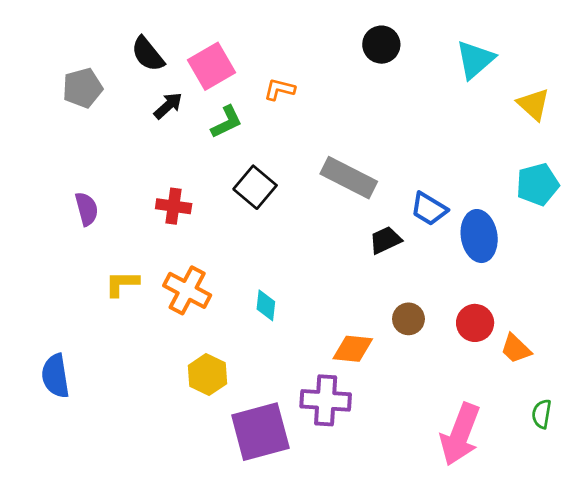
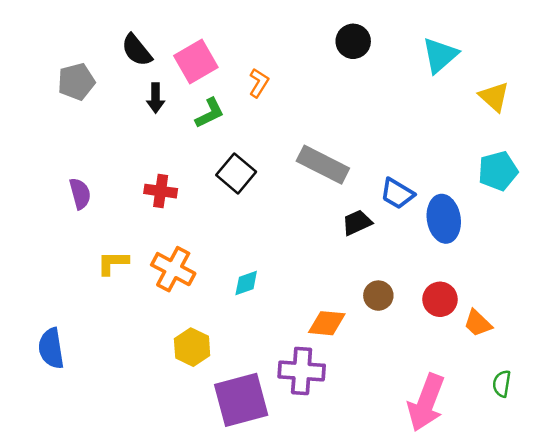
orange L-shape: (279, 89) -> (259, 83), turned 108
black arrow: (168, 106) -> (156, 98), turned 132
cyan diamond: (266, 305) -> (246, 283), turned 64

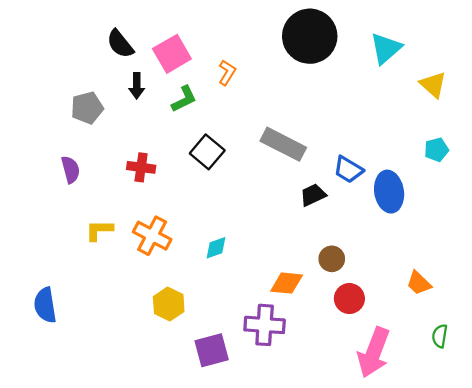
black circle: (353, 41) -> (310, 36), size x1.8
gray pentagon: (76, 82) -> (87, 108), moved
cyan pentagon: (498, 171) -> (436, 150), size x0.7
red circle: (440, 299) -> (349, 299), moved
purple square: (241, 400) -> (212, 350), size x0.7

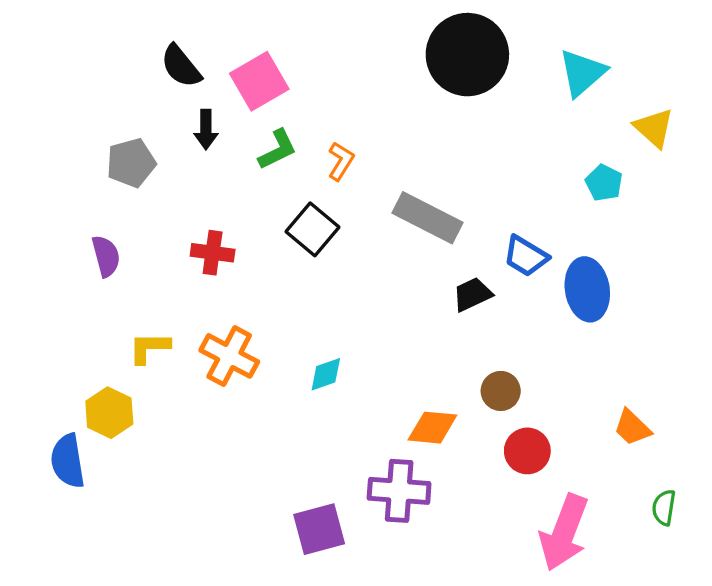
orange L-shape: (227, 73) -> (341, 161), moved
cyan pentagon: (436, 150) -> (604, 183), moved, turned -30
yellow hexagon: (169, 304) -> (109, 413), moved

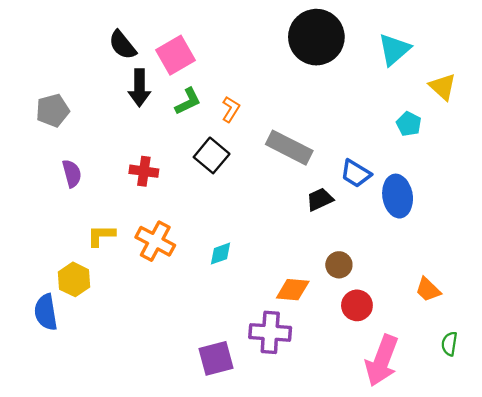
black arrow: (206, 129) -> (139, 88), size x1.4
gray pentagon: (131, 163) -> (53, 110), moved

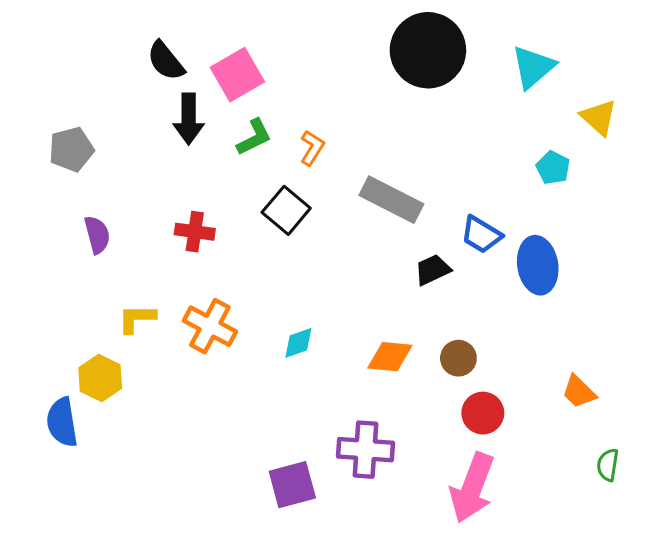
orange diamond: (293, 290) -> (390, 357), moved
pink arrow: (382, 361) -> (472, 488), moved

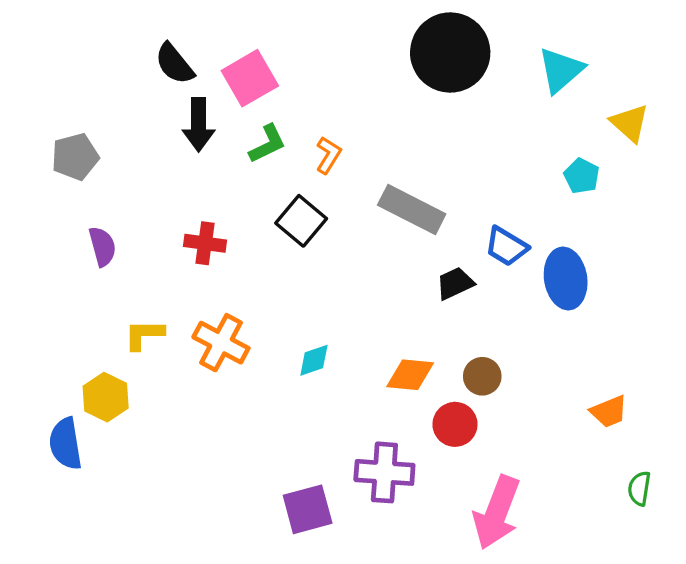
orange trapezoid: (579, 392) -> (609, 412), turned -66
red circle: (483, 413) -> (455, 424), moved

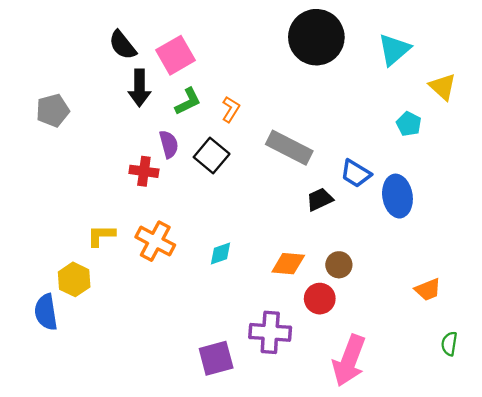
purple semicircle: (102, 246) -> (169, 144), moved

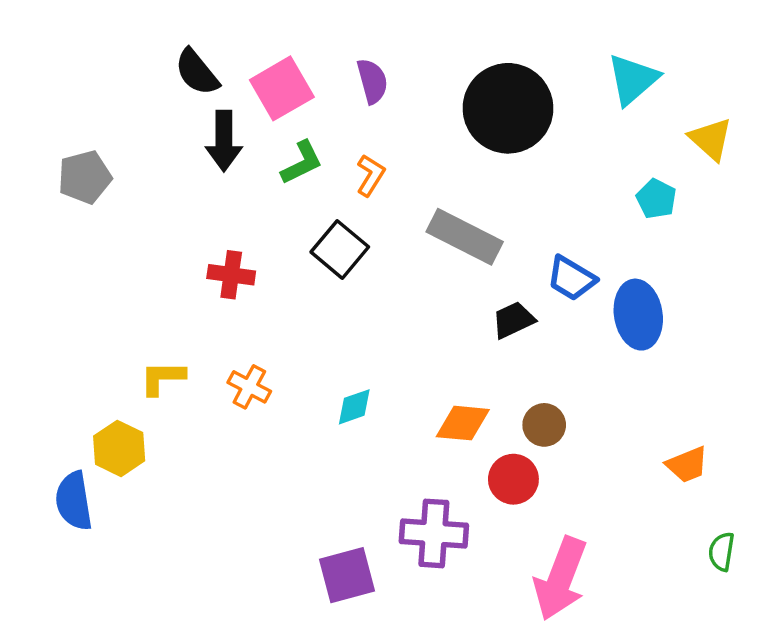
black circle: (316, 37) -> (508, 108), moved
purple semicircle: (169, 144) -> (372, 81), moved
orange cross: (155, 241) -> (249, 387), size x0.7

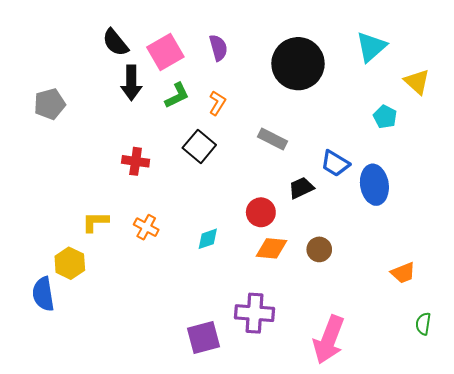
gray rectangle: (465, 237) -> (273, 139), size x0.7
red circle: (513, 479) -> (261, 212), moved

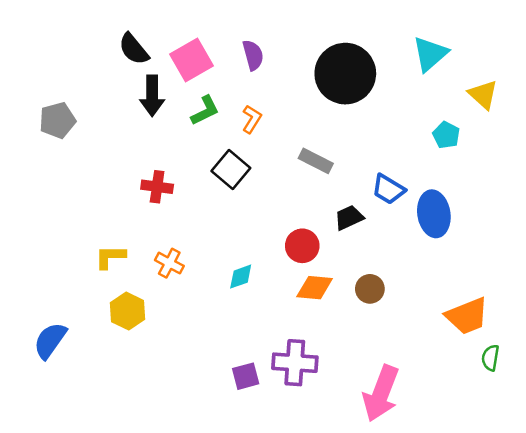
yellow hexagon: (70, 263) -> (128, 311), moved
orange trapezoid: (403, 273) -> (467, 316), size x1.5
blue semicircle: (43, 294) -> (50, 341), turned 44
green semicircle: (423, 324) -> (490, 358), moved
purple square: (204, 338) -> (246, 376), moved, size x0.7

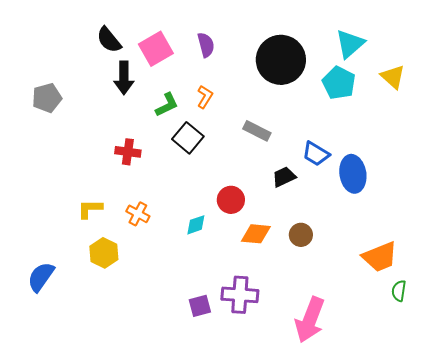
green L-shape: (205, 110) -> (167, 105), moved
cyan pentagon: (446, 135) -> (339, 83), moved, size x1.5
red circle: (302, 246) -> (231, 200), moved

